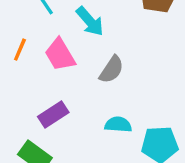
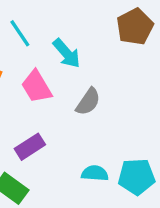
cyan semicircle: (118, 125) -> (95, 173), moved

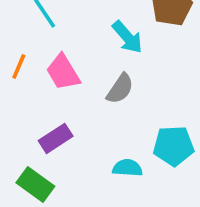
cyan arrow: (67, 53) -> (127, 37), moved
cyan pentagon: (137, 177) -> (173, 146), moved

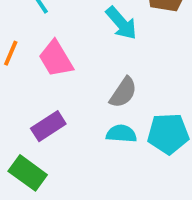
gray semicircle: (120, 89) -> (123, 92), moved
cyan semicircle: (127, 168) -> (121, 134), moved

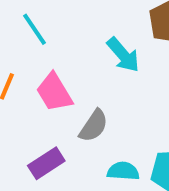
gray semicircle: (123, 92) -> (94, 126), moved

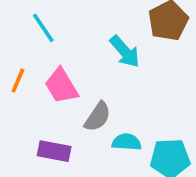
purple rectangle: (46, 163) -> (54, 151), turned 44
cyan semicircle: (123, 171) -> (127, 142), moved

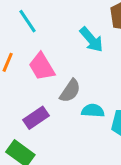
purple rectangle: (54, 151) -> (36, 118), turned -45

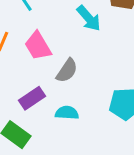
cyan semicircle: (93, 111) -> (67, 113), moved

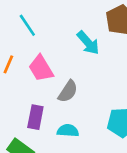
purple rectangle: (32, 98) -> (35, 117), turned -45

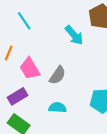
pink trapezoid: (41, 68) -> (30, 69), moved
purple rectangle: (35, 117) -> (17, 96), moved, turned 48

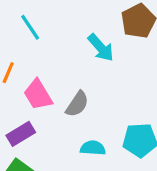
cyan semicircle: (58, 107) -> (93, 148), moved

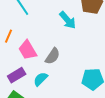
cyan semicircle: (93, 148) -> (41, 79), moved, turned -49

